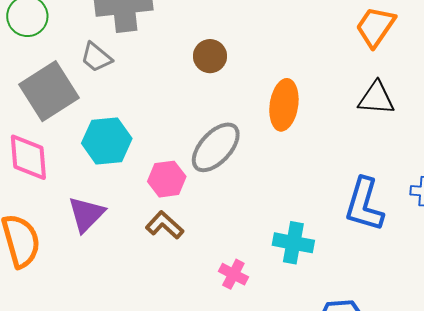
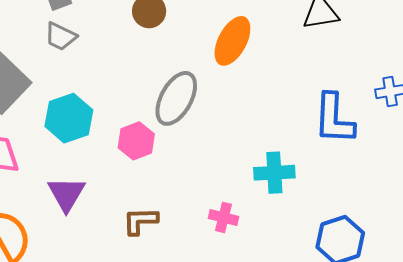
gray trapezoid: (96, 57) -> (61, 36), moved
orange ellipse: (284, 105) -> (232, 41), turned 33
brown L-shape: (165, 225) -> (140, 221), moved, turned -30

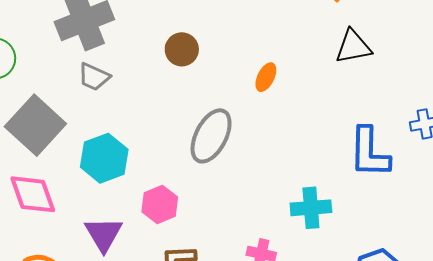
orange ellipse: (232, 41) -> (266, 77), size x0.6
pink hexagon: (136, 141) -> (160, 204), moved

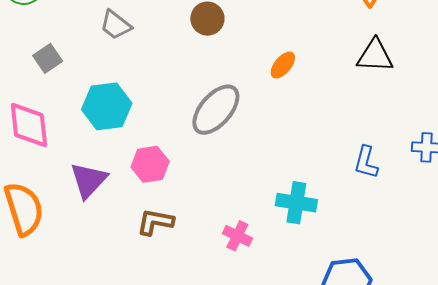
gray square: (35, 125) -> (48, 58), size x0.5
blue L-shape: (369, 152) -> (366, 162), size x0.6

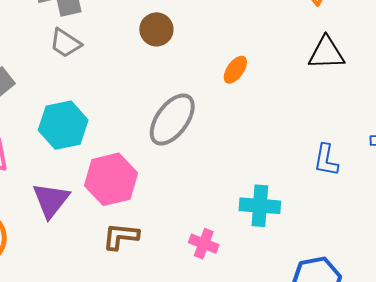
pink hexagon: (150, 164) -> (111, 179), size x1.4

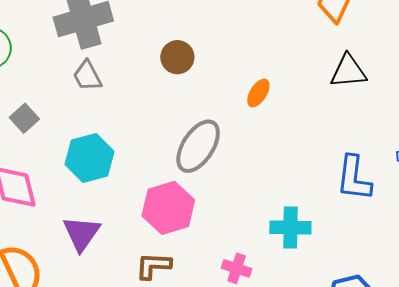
gray trapezoid: (65, 43) -> (87, 76), turned 32
blue L-shape: (326, 160) -> (354, 178), size x1.4
pink hexagon: (111, 179) -> (168, 208), moved

